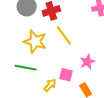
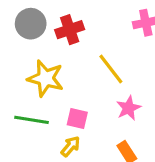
yellow line: (64, 35) -> (111, 69), moved
pink square: (66, 75) -> (77, 119), moved

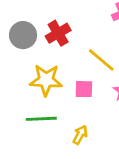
pink square: (77, 119) -> (84, 89), moved

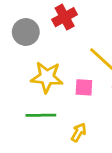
red cross: (58, 33) -> (65, 17), moved

